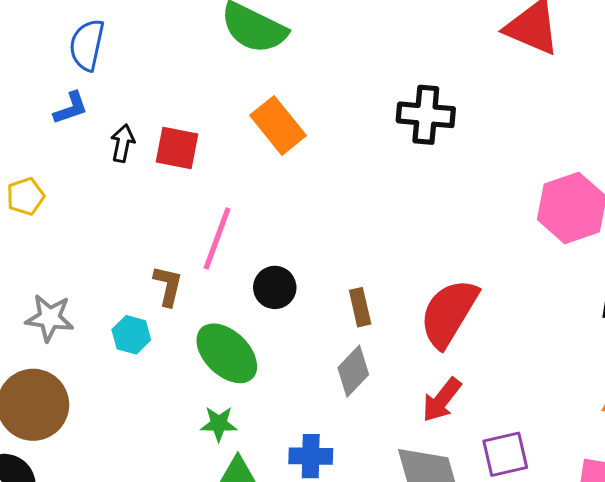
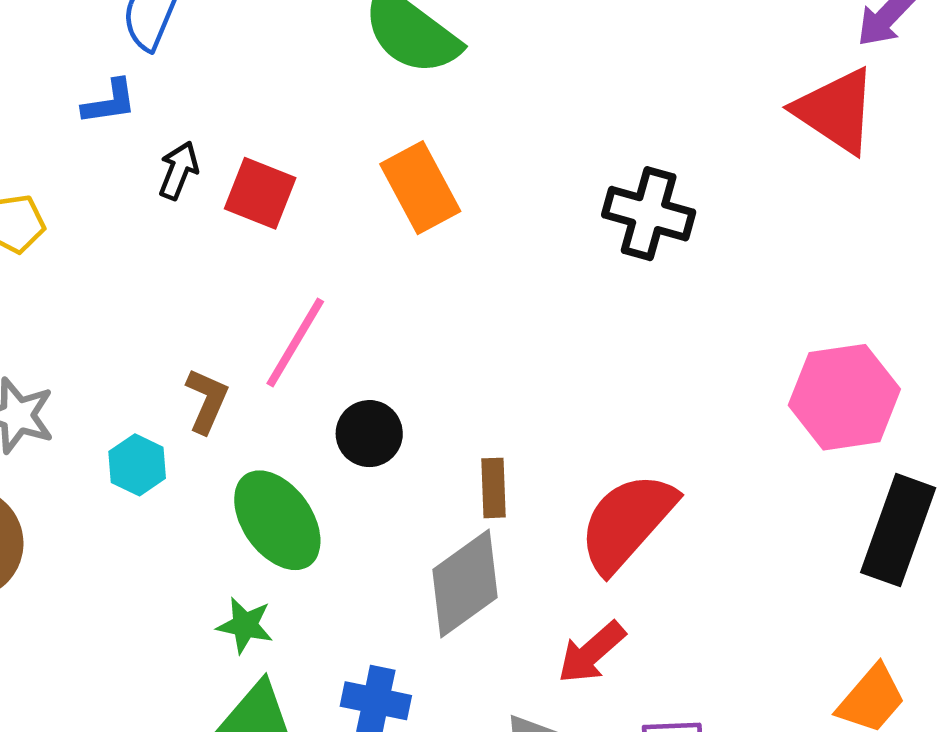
gray diamond: (353, 371) -> (465, 584), size x1.4

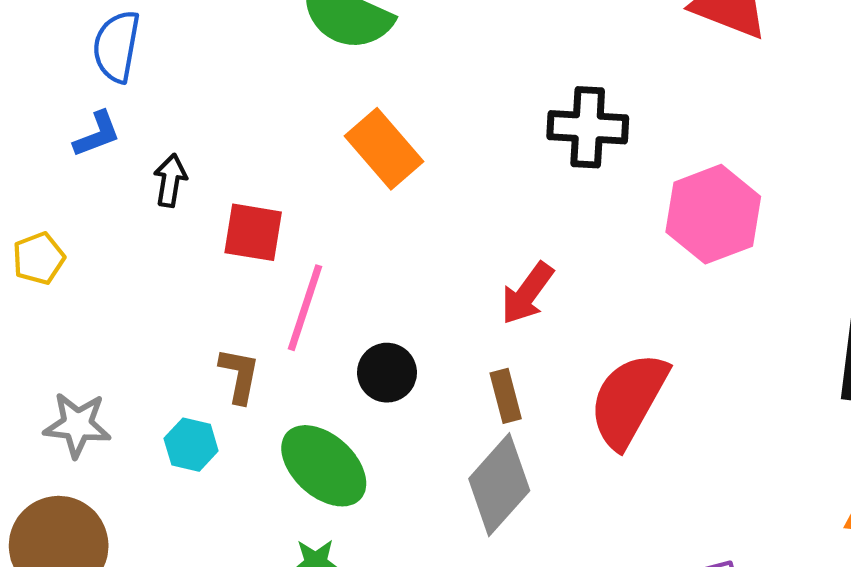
red square: (260, 193) -> (253, 232), moved
pink hexagon: (844, 397) -> (713, 214), moved
red arrow: (591, 652) -> (527, 293), moved

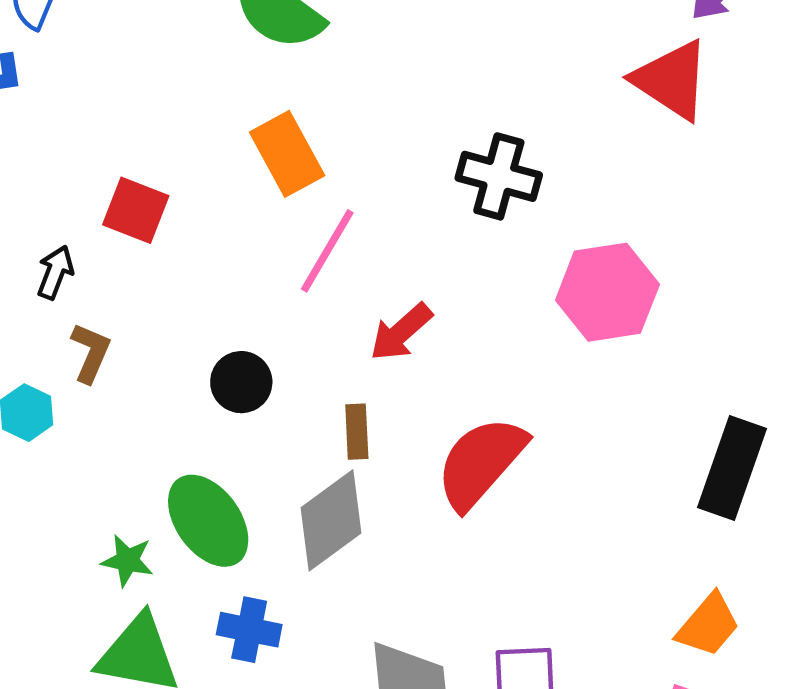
black arrow: (170, 180) -> (55, 272), moved
pink line: (305, 308) -> (327, 251), moved
green ellipse: (324, 466) -> (208, 521), moved

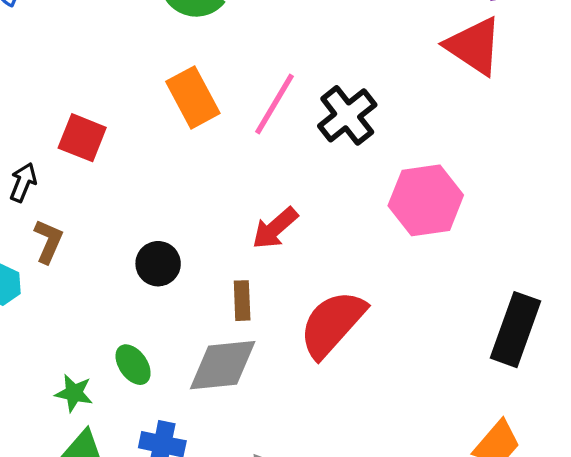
black cross: (499, 176) -> (347, 115), turned 36
pink line: (327, 251) -> (275, 104), moved
gray diamond: (331, 520) -> (223, 365), turned 30
green ellipse: (208, 521) -> (133, 365), size x0.6

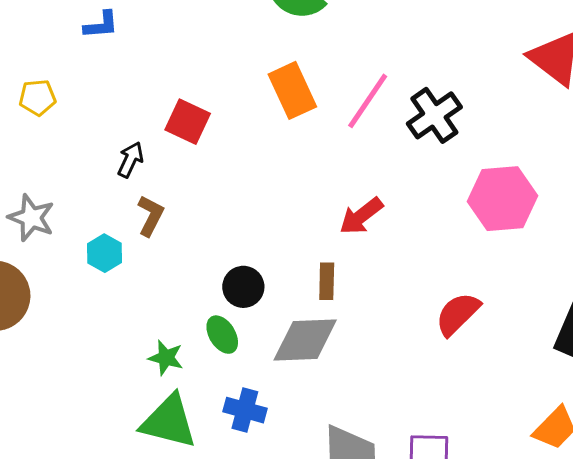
black circle: (158, 264) -> (243, 287), moved
red semicircle: (332, 324) -> (458, 314), moved, size x0.7

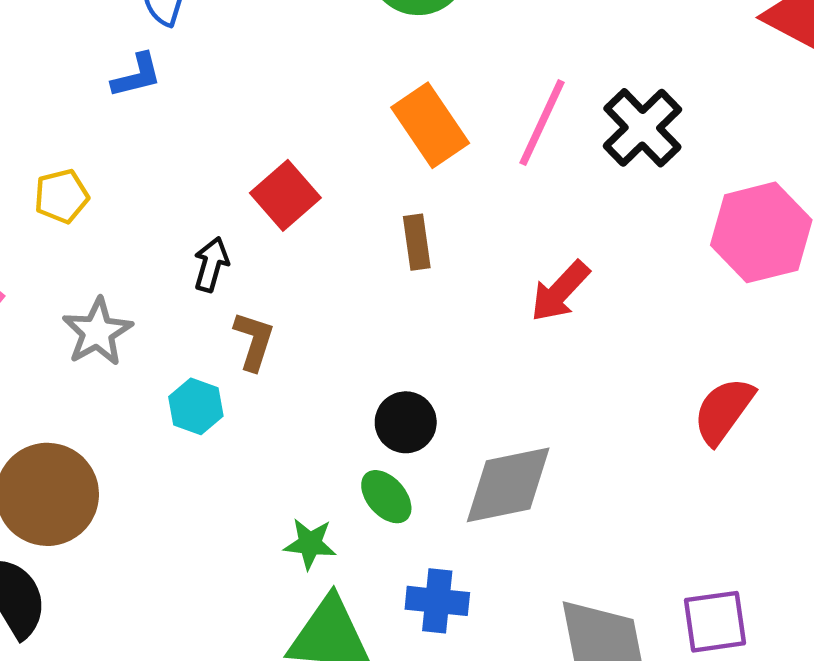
red square: (188, 122) -> (285, 195), turned 33
gray star: (31, 218) -> (97, 332), moved, turned 30
brown rectangle: (327, 281) -> (417, 242), moved

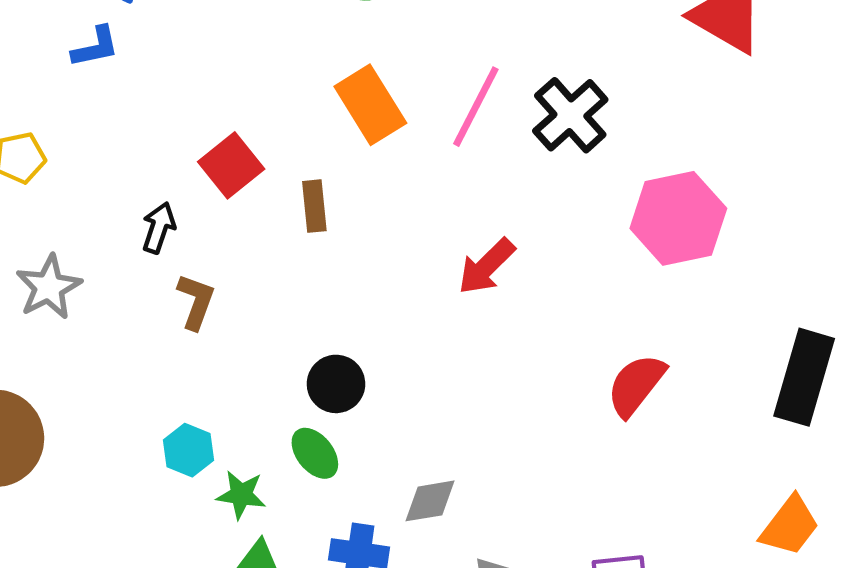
brown rectangle: (417, 242) -> (314, 206), moved
cyan hexagon: (196, 406) -> (188, 450), moved
gray diamond: (508, 485) -> (430, 501), moved, size x0.6

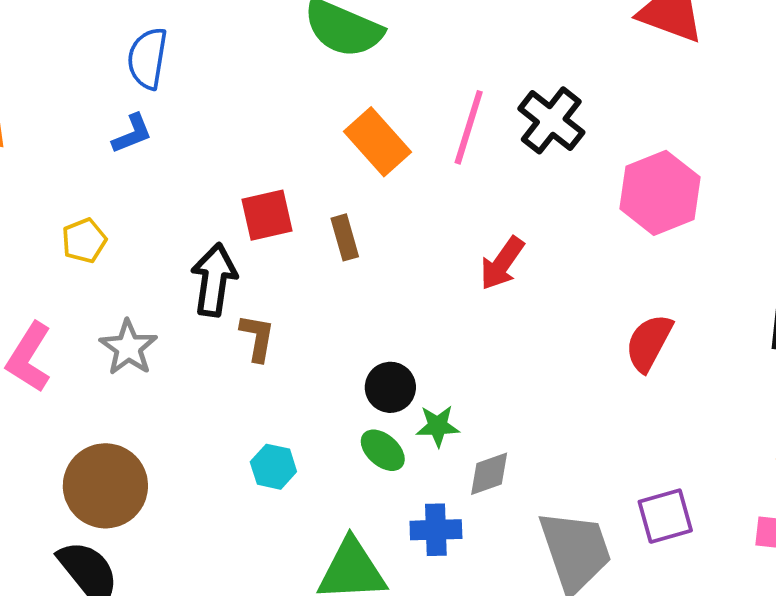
red square: (231, 165) -> (267, 215), turned 36
black arrow: (159, 228) -> (214, 280), size x1.6
green star: (241, 495) -> (438, 426), moved

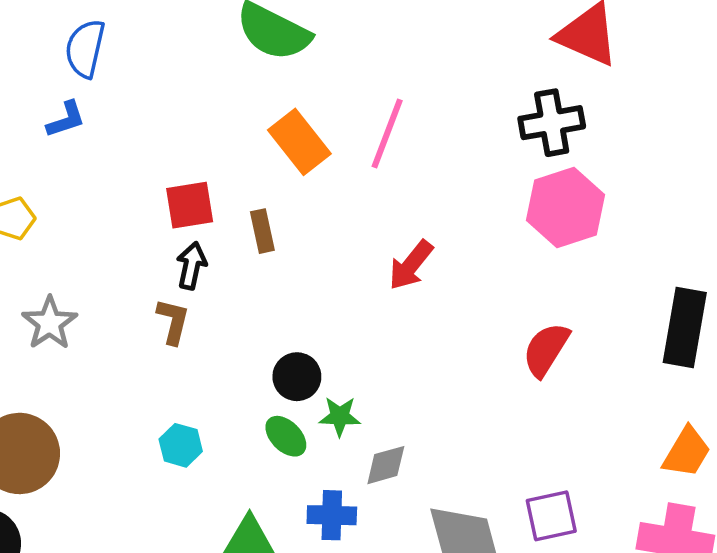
black cross: (551, 120) -> (552, 123), moved, turned 38
black arrow: (214, 280) -> (191, 266), moved, size x0.7

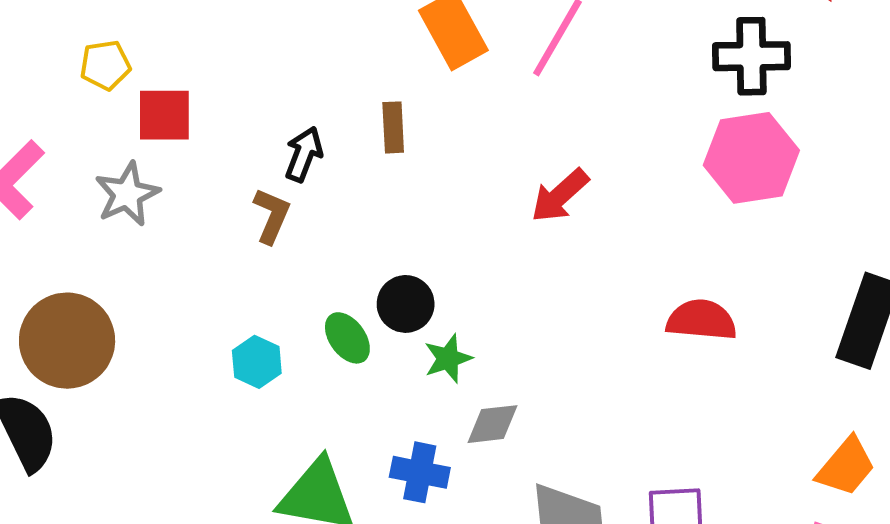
red square: (190, 205) -> (164, 115), moved
red semicircle: (546, 350) -> (701, 320), turned 54
green star: (340, 416) -> (448, 358), turned -30
green ellipse: (286, 436) -> (347, 338), moved

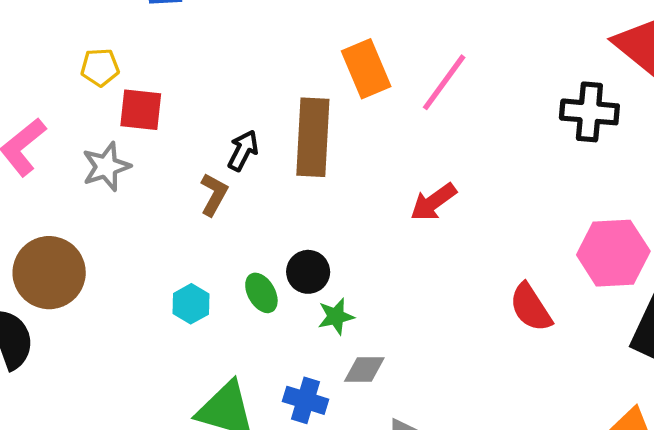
brown rectangle: (393, 127) -> (313, 137), size x2.0
pink hexagon: (751, 158) -> (613, 253), moved
red semicircle: (701, 320) -> (531, 307), turned -134

